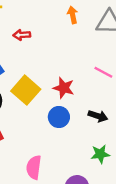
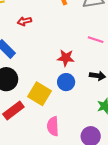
yellow square: (26, 90) -> (39, 94), moved

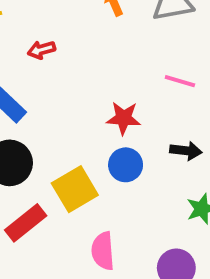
yellow square: (39, 94) -> (75, 189), turned 30

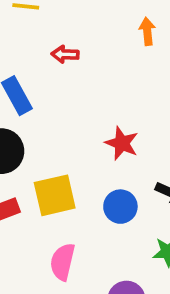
blue circle: (126, 165) -> (120, 207), moved

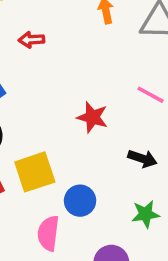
blue circle: (120, 207) -> (80, 201), moved

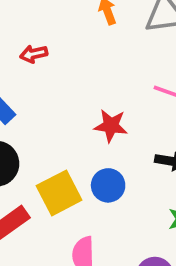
blue circle: (80, 201) -> (108, 185), moved

